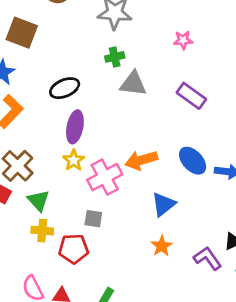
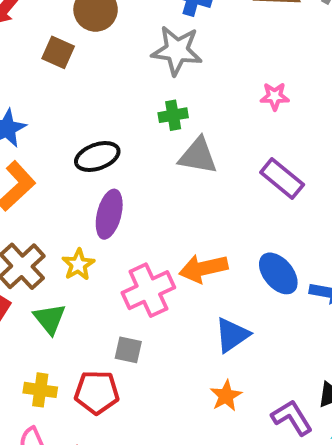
brown square: (22, 33) -> (58, 52), moved, size x0.7
yellow star: (74, 160) -> (78, 265), moved
yellow cross: (42, 231) -> (40, 390), moved

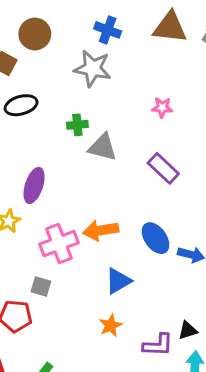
green cross: (173, 115) -> (77, 125), moved
black ellipse: (97, 157) -> (21, 105), moved
purple L-shape: (292, 418) -> (158, 345), turned 120

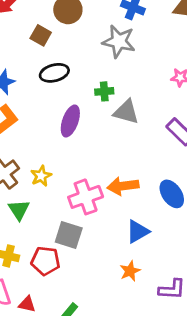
purple ellipse: (34, 185) -> (70, 121), moved
gray square: (41, 286) -> (69, 235), size x1.5

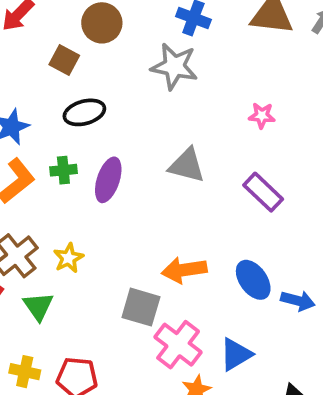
green cross: (104, 91) -> (63, 170), moved
pink cross: (86, 197) -> (178, 345), moved, turned -32
blue triangle: (138, 231) -> (236, 354), moved
gray square: (69, 235) -> (141, 307), moved

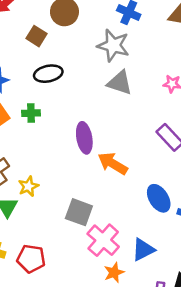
gray triangle: (187, 165) -> (120, 83), moved
purple ellipse: (108, 180) -> (84, 138), moved, turned -32
yellow star: (68, 258) -> (28, 186), moved
orange arrow: (184, 270) -> (113, 163), moved, turned 36

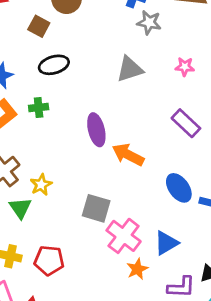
gray star: (113, 45) -> (149, 22), moved, size x0.7
gray triangle: (120, 83) -> (130, 69), turned -32

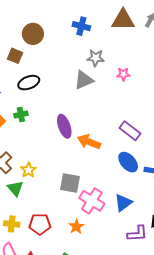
gray star: (149, 22) -> (96, 58), moved
purple rectangle: (186, 123) -> (130, 131), moved
orange star: (137, 269) -> (76, 227), moved

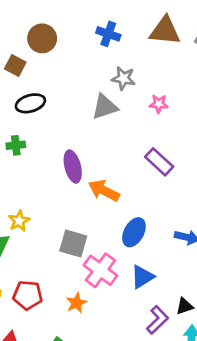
purple rectangle: (130, 131) -> (159, 162), moved
blue ellipse: (128, 162) -> (134, 232), moved, turned 65
purple L-shape: (137, 234) -> (158, 320), turned -45

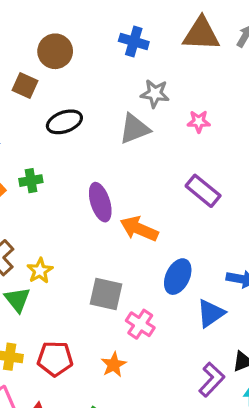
black ellipse: (30, 103) -> (64, 122), moved
pink cross: (100, 270) -> (140, 324), size x0.7
blue triangle: (142, 277) -> (211, 313), moved

